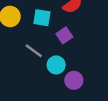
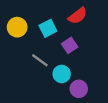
cyan square: (42, 18) -> (48, 28), turned -36

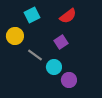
yellow circle: (17, 27) -> (15, 36), moved
cyan square: (48, 28) -> (32, 15), moved

